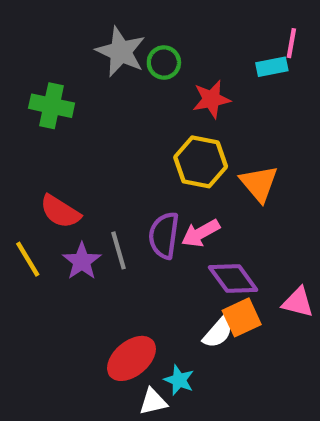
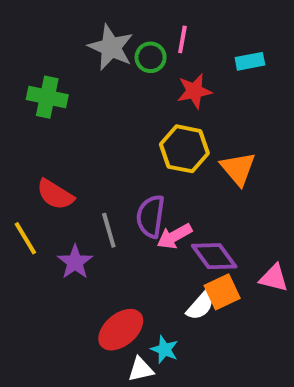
pink line: (291, 43) -> (182, 39), moved
pink arrow: (201, 233) -> (174, 236), moved
purple star: (82, 261) -> (75, 262), moved

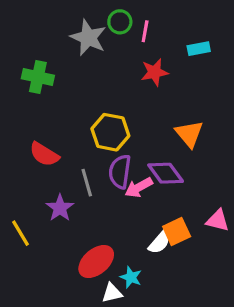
green circle: (151, 57) -> (120, 22), moved
yellow hexagon: (184, 149) -> (110, 132), moved
yellow line: (25, 238) -> (20, 233), moved
purple diamond: (214, 256) -> (166, 173), moved

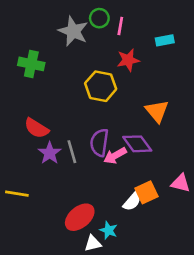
yellow hexagon: (110, 132) -> (101, 86), moved
purple star: (60, 208) -> (50, 153), moved
yellow line: (20, 233) -> (17, 194), turned -50

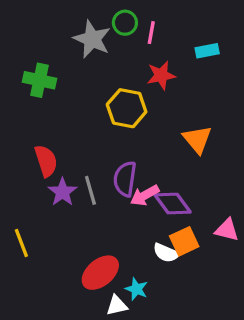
red semicircle: (37, 128) -> (46, 161), turned -140
purple diamond: (137, 144) -> (173, 204), moved
yellow line: (17, 194) -> (21, 243), turned 60
white semicircle: (132, 201) -> (166, 253), turned 72

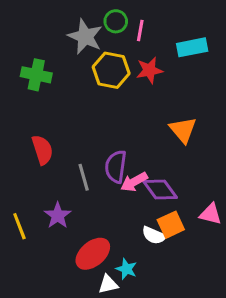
cyan rectangle: (207, 51) -> (192, 47), size x1.4
yellow hexagon: (127, 108) -> (111, 70), moved
purple star: (62, 192) -> (58, 215), moved

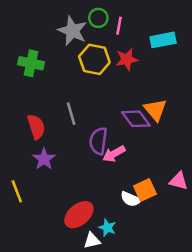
gray line: (84, 177) -> (71, 114), moved
purple diamond: (160, 190) -> (136, 119), moved
purple star: (58, 215) -> (44, 159), moved

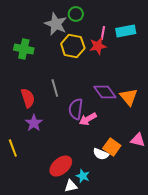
pink line: (119, 26) -> (103, 33), moved
orange triangle: (155, 110) -> (129, 97), moved
orange square: (145, 190) -> (112, 147), turned -30

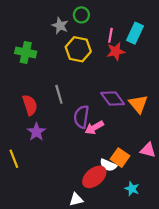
gray star: (56, 24) -> (60, 26), size x0.7
cyan rectangle: (126, 31) -> (135, 33), turned -54
red star: (98, 46) -> (116, 51), moved
red ellipse: (61, 166) -> (94, 177), moved
cyan star: (83, 176) -> (132, 189), moved

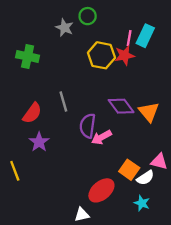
pink line: (110, 35) -> (129, 38), moved
yellow hexagon: (78, 49) -> (101, 55), moved
red semicircle: (30, 105) -> (32, 113), turned 54
white semicircle: (108, 165) -> (145, 178), moved, turned -56

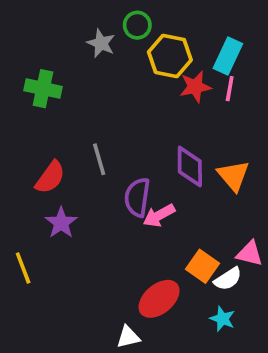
pink line: (129, 38) -> (230, 89), moved
yellow hexagon: (101, 55) -> (170, 56), moved
purple diamond: (121, 106) -> (190, 167), turned 36

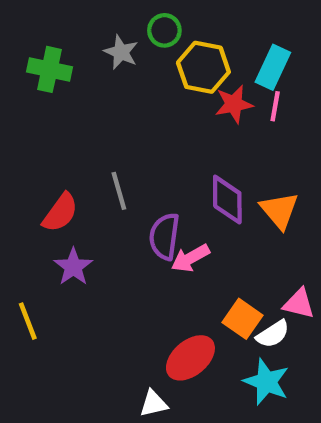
green cross: (43, 89) -> (49, 69), moved
cyan star: (222, 319) -> (266, 382), size x1.5

